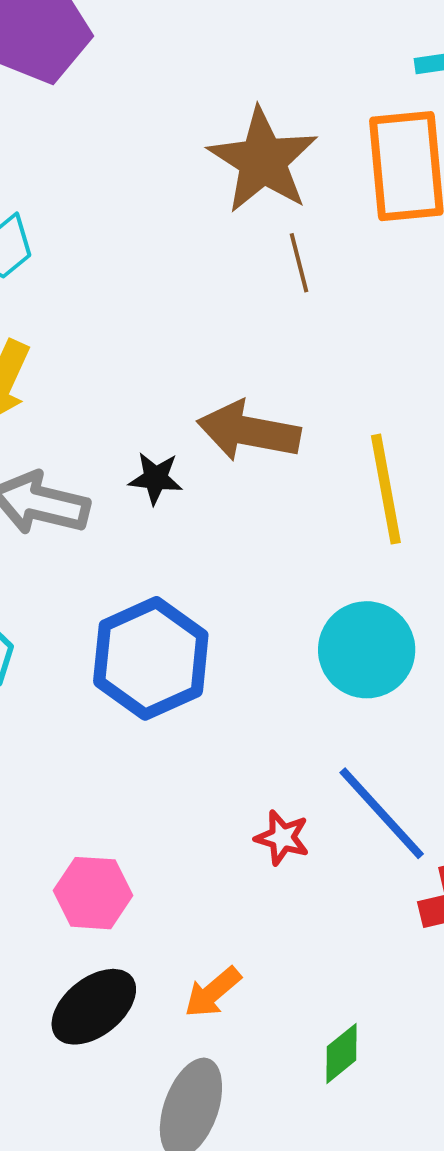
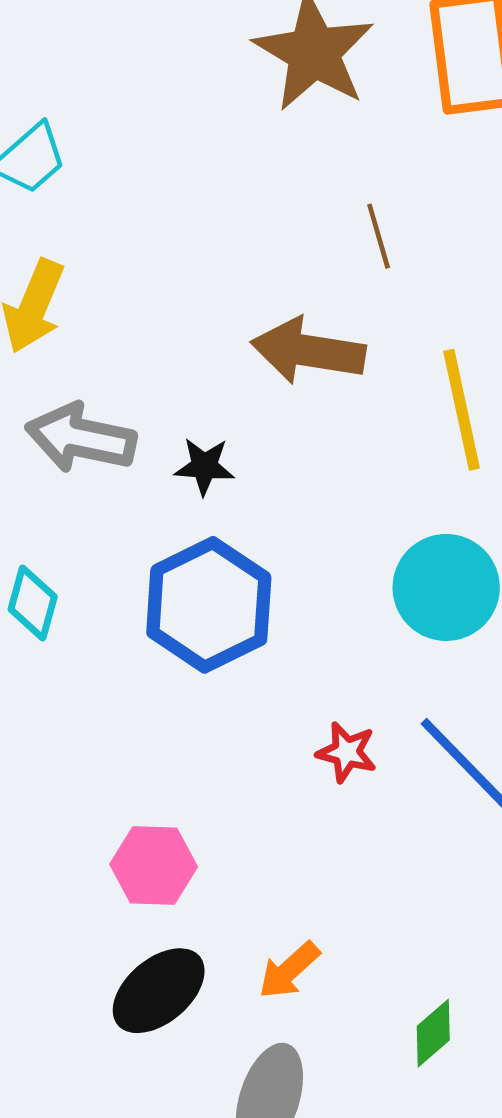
brown line: (299, 263) -> (379, 236), moved
black star: (156, 478) -> (204, 466), moved
red star: (282, 838) -> (347, 752), moved

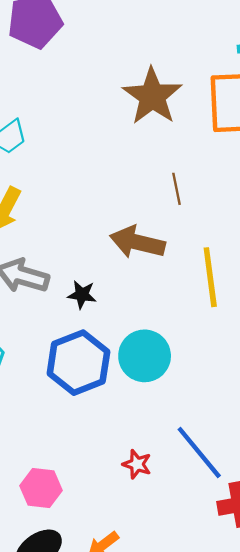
cyan circle: (446, 587) -> (145, 356), moved
red star: (347, 752) -> (137, 464), moved

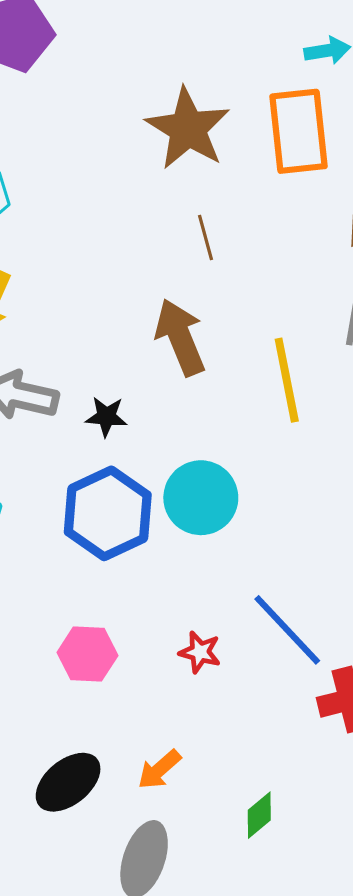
brown line: (176, 189) -> (206, 237), moved
brown arrow: (137, 242) -> (180, 337), turned 58
pink hexagon: (41, 488) -> (87, 654), moved

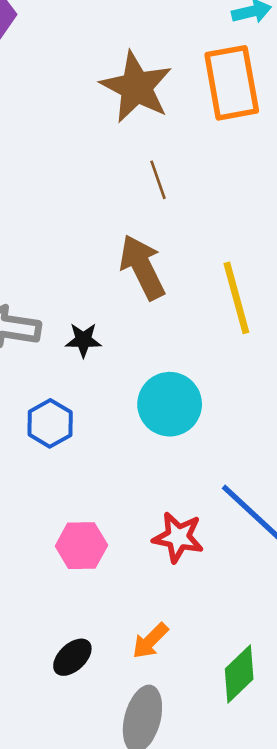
blue hexagon: (108, 513) -> (50, 423), moved, size x0.6
red star: (200, 652) -> (178, 537), size x1.4
black ellipse: (68, 782) -> (72, 657), size x0.7
green diamond: (259, 815) -> (239, 674), size x1.4

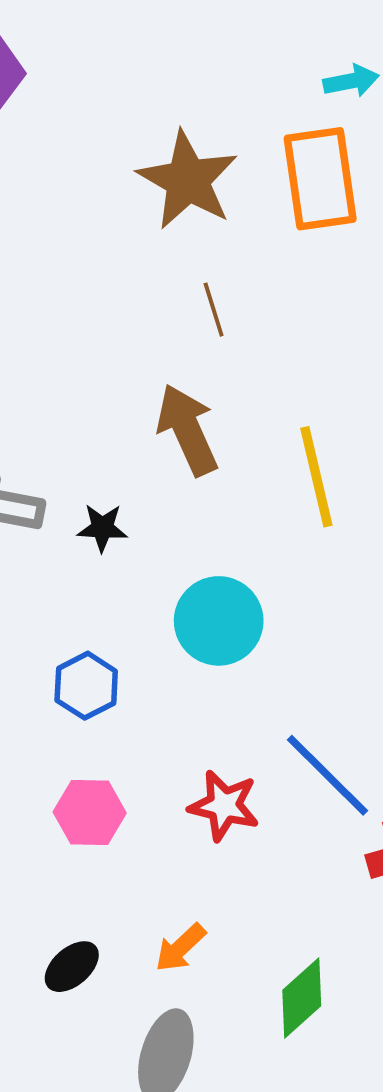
blue hexagon: (50, 423) -> (86, 686), moved

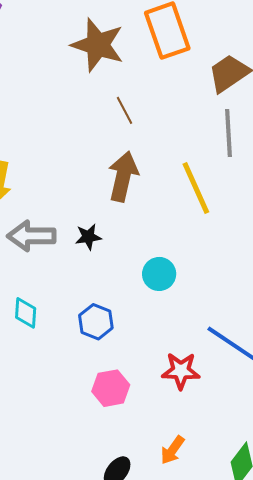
brown arrow: (187, 430) -> (123, 177), turned 48
cyan circle: (219, 621) -> (159, 274), size x0.7

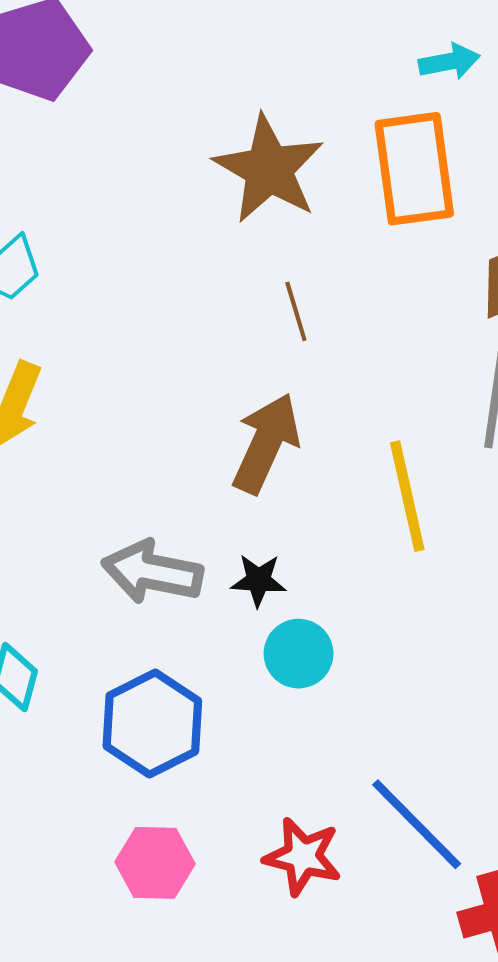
gray arrow: (31, 236) -> (152, 572), moved
black star: (88, 237) -> (258, 580), moved
blue hexagon: (96, 322) -> (152, 724), size x1.4

